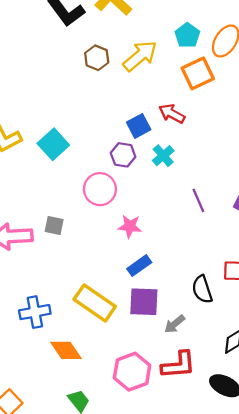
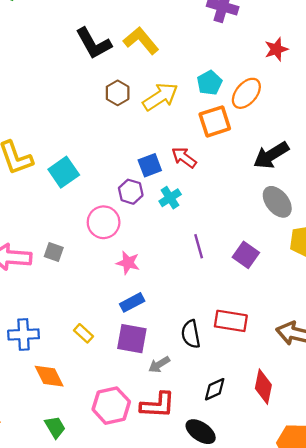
yellow rectangle: (95, 303) -> (83, 333), size x0.5

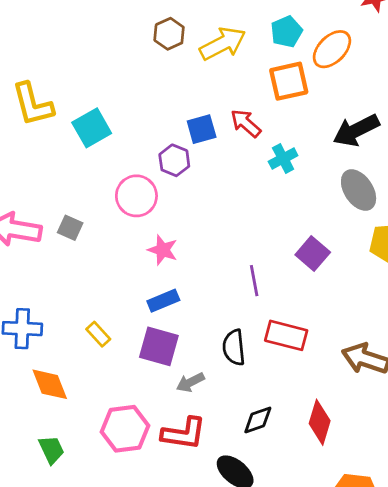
cyan cross: (170, 198) -> (283, 159), moved
purple line: (199, 246) -> (254, 281), moved

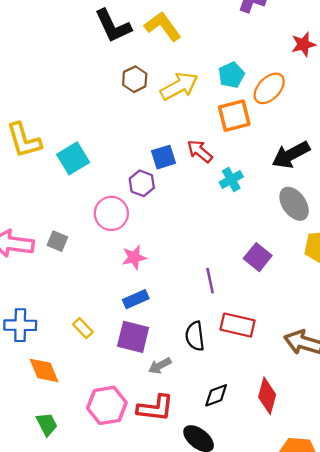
pink star: (163, 250) -> (134, 257), turned -30

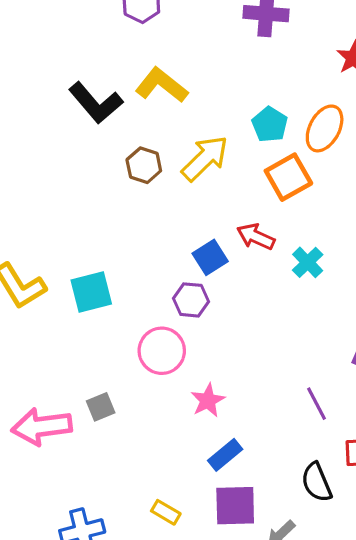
cyan square: (73, 158) -> (91, 292), turned 32
gray square: (57, 241) -> (101, 407), turned -30

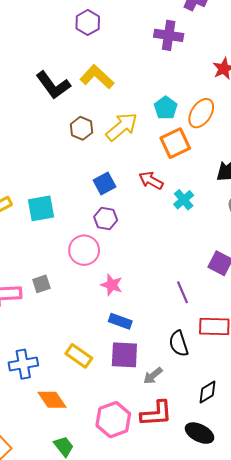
blue square: (210, 257) -> (105, 184), moved
pink star: (208, 400) -> (112, 285), turned -30
blue rectangle: (225, 455) -> (120, 321), turned 55
yellow rectangle: (166, 512) -> (79, 356), size x1.4

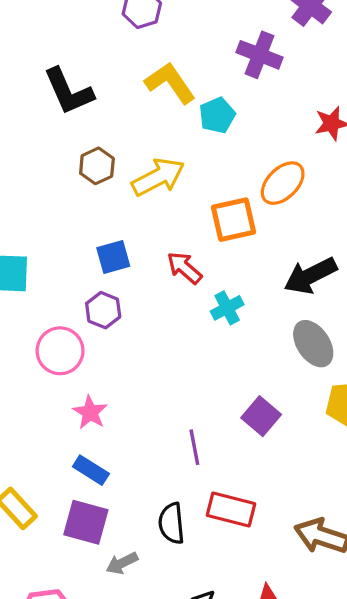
yellow L-shape: (97, 77) -> (170, 83), moved
cyan pentagon: (166, 108) -> (217, 115), moved

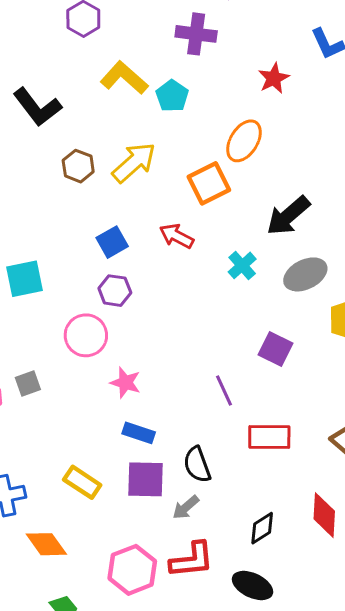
cyan cross: (227, 308) -> (242, 265), moved
gray ellipse: (313, 344) -> (305, 274), turned -69
black semicircle: (171, 523) -> (197, 465), moved

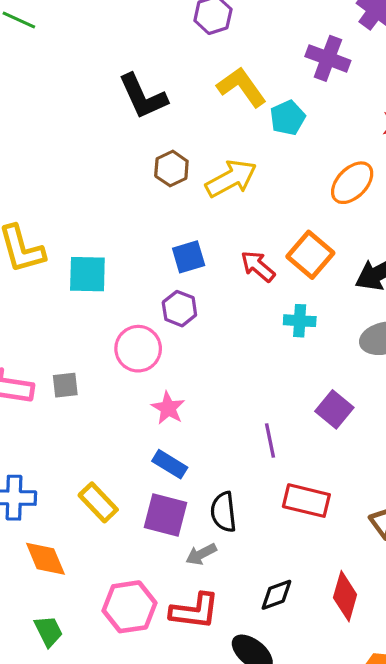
orange square: (209, 183) -> (310, 255), moved, turned -36
cyan cross: (242, 265) -> (300, 321), moved, turned 32

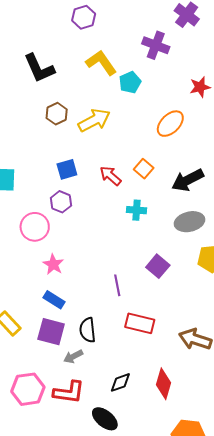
orange square: (310, 255) -> (144, 169), size x0.7

